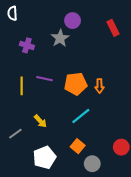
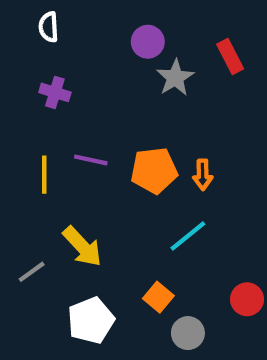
white semicircle: (12, 13) -> (49, 27), moved
gray star: (60, 38) -> (175, 78), moved
cyan line: (81, 116) -> (188, 236), moved
yellow arrow: (40, 121) -> (82, 247), size x1.5

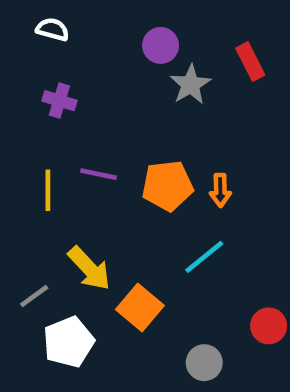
white semicircle: (49, 27) -> (53, 29), turned 108
orange square: (158, 297) -> (140, 307), moved, size x1.4
white pentagon: (91, 320) -> (69, 342), moved

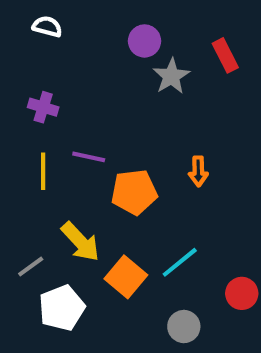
purple cross: (59, 101) -> (43, 107), moved
orange pentagon: (167, 186) -> (134, 192), moved
cyan line: (204, 257) -> (180, 262), moved

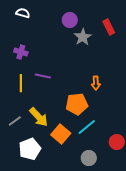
orange pentagon: (134, 192) -> (77, 104), moved
gray line: (31, 267) -> (15, 121), moved

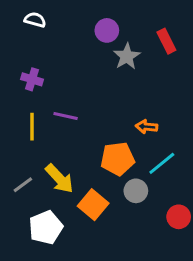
orange arrow: (96, 83) -> (147, 127), turned 96
cyan line: (87, 127) -> (162, 163), moved
gray circle: (89, 158) -> (136, 191), moved

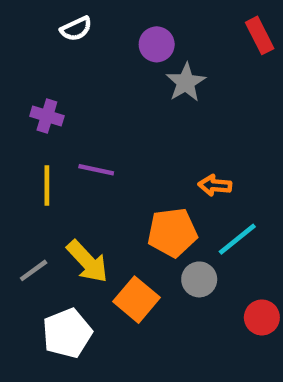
white semicircle: (35, 20) -> (76, 29), moved, turned 140
red rectangle: (166, 41) -> (260, 35), moved

